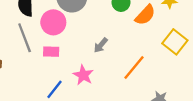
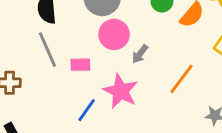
pink circle: (53, 22) -> (114, 34), moved
pink star: (83, 75) -> (121, 91), size x1.4

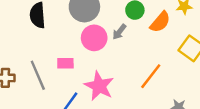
gray line: (47, 50) -> (38, 75), moved
gray arrow: (140, 54) -> (119, 32), moved

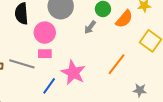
pink circle: (94, 38) -> (45, 33), moved
gray line: (38, 75) -> (22, 64), turned -50

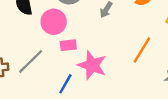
pink rectangle: (45, 54) -> (68, 45), moved
gray line: (22, 64) -> (31, 61), turned -55

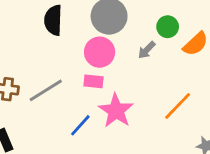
pink circle: (54, 22) -> (100, 52), moved

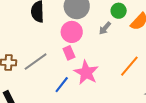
pink rectangle: (94, 81) -> (69, 53), turned 64

